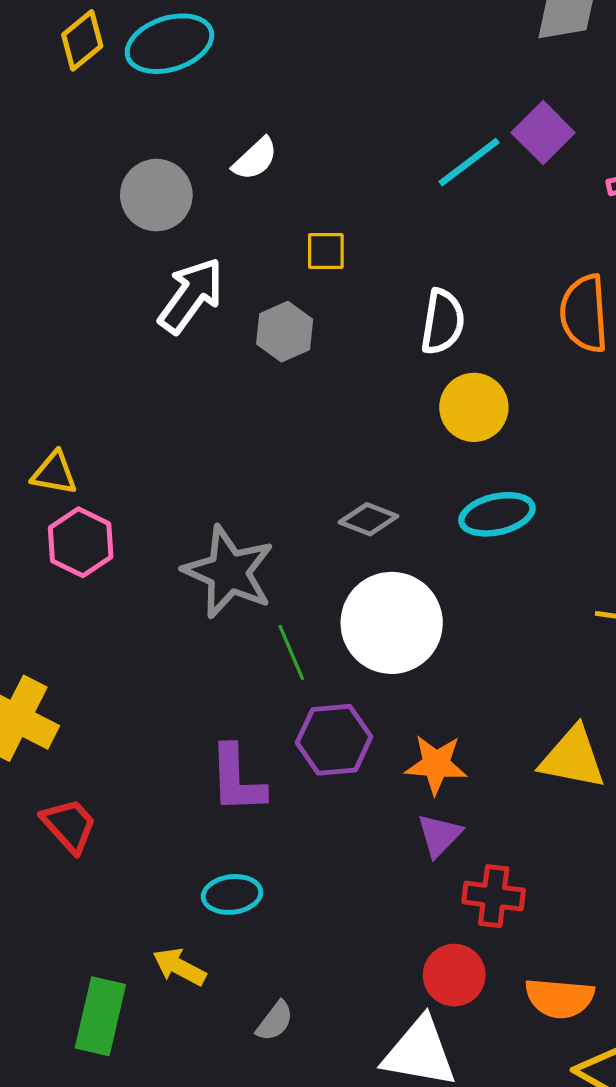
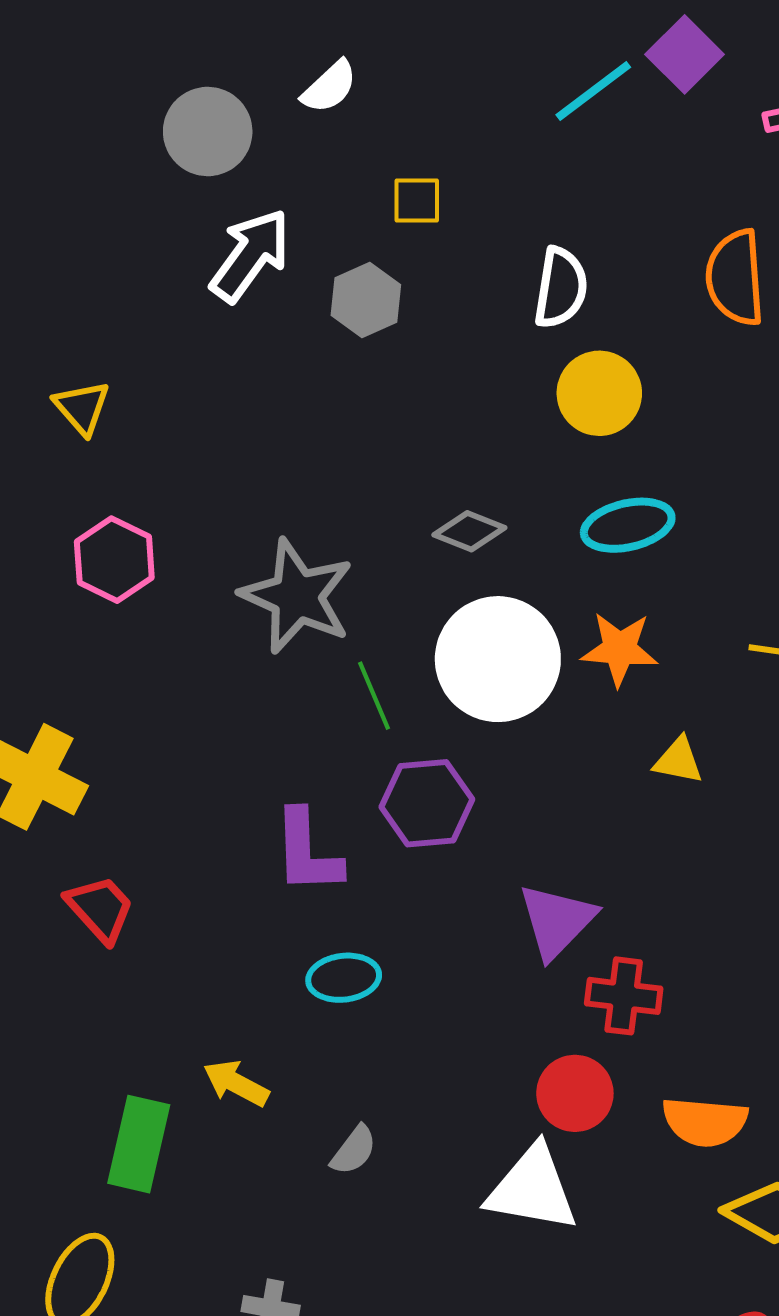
yellow triangle: (54, 473) -> (82, 407), moved, turned 39
yellow triangle: (573, 758) -> (678, 761), moved, size x0.6
orange star: (436, 764) -> (620, 649), moved
purple triangle: (439, 835) -> (557, 921), size x1.4
cyan ellipse: (232, 894) -> (344, 978), moved

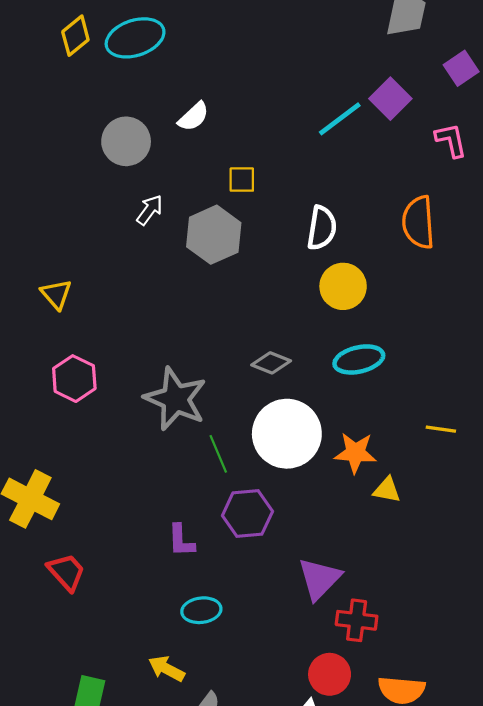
white arrow: (250, 255) -> (150, 210), size x0.6
gray hexagon: (366, 300) -> (214, 235), size x1.4
orange star: (620, 649) -> (355, 453), moved
purple L-shape: (307, 852) -> (181, 541), size x0.7
yellow arrow: (236, 1083) -> (167, 669), moved

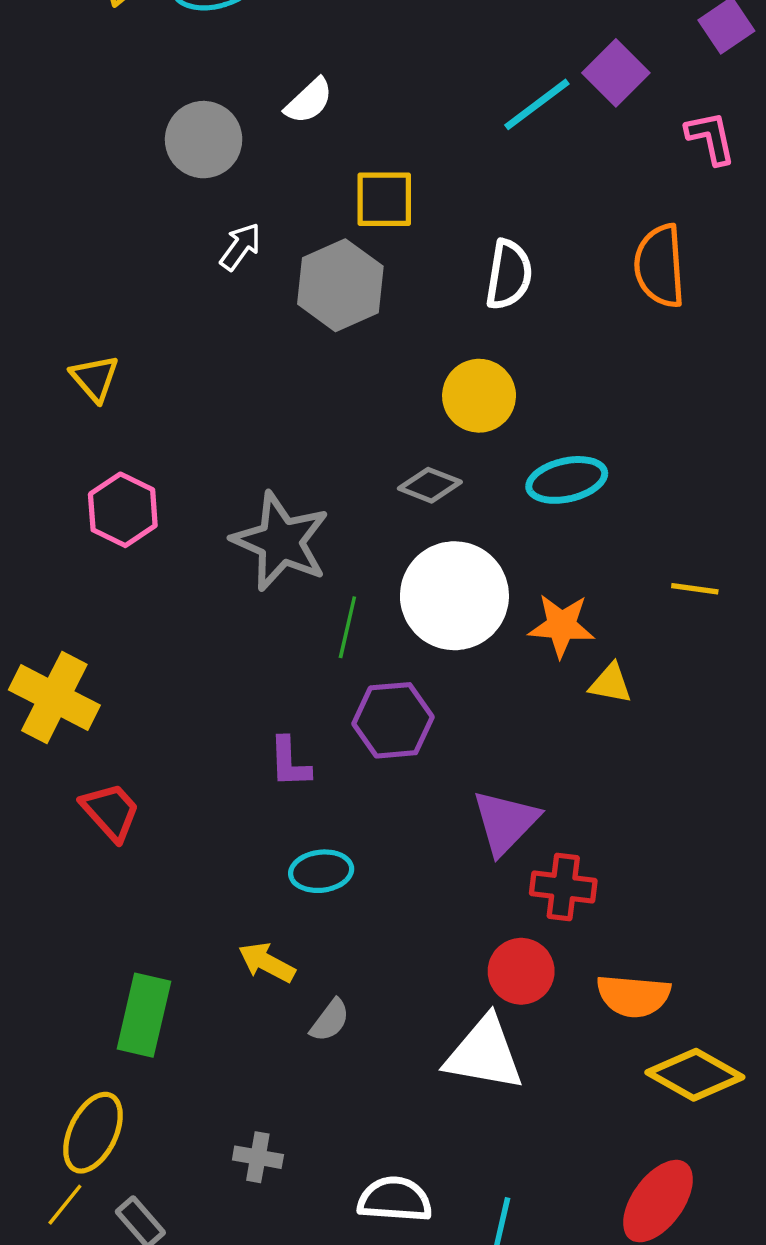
yellow square: (242, 180) -> (384, 199), size x1.4
yellow circle: (343, 286) -> (479, 396), moved
green line: (218, 454) -> (347, 627), turned 36

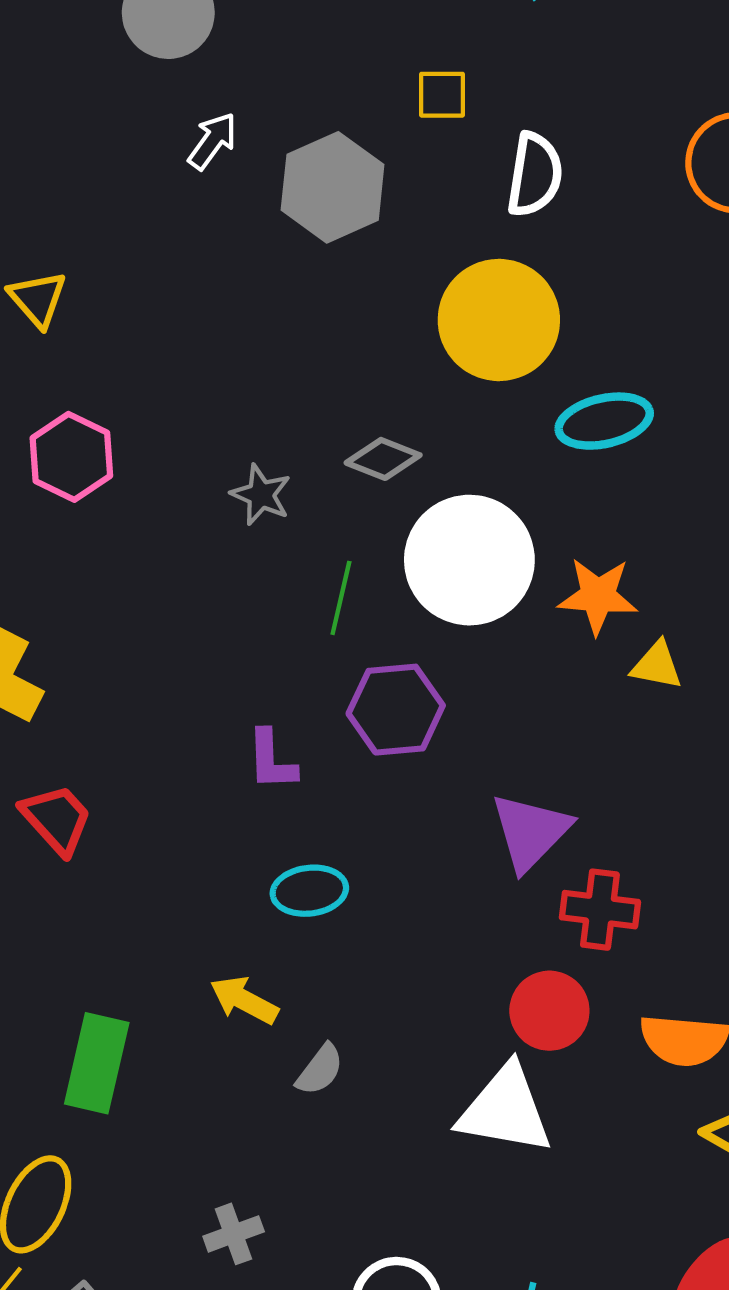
yellow square: (384, 199) -> (442, 95), moved, size x0.7
yellow circle: (479, 396) -> (499, 320), size x1.4
gray diamond: (430, 485) -> (383, 459), moved
gray star: (281, 541) -> (261, 495), size x0.5
gray cross: (258, 1157) -> (234, 1234), turned -30

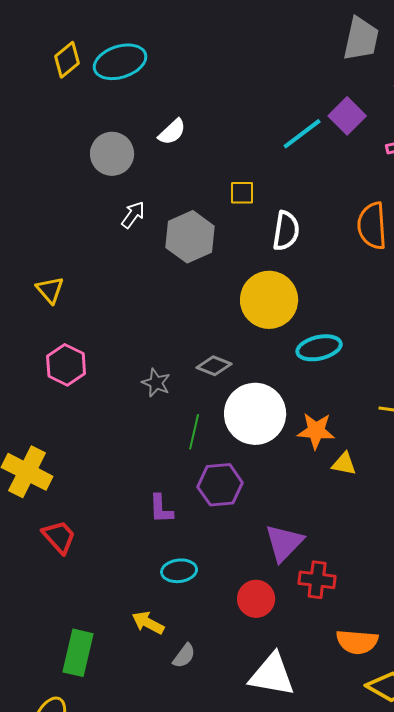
red circle: (549, 1011) -> (256, 599), moved

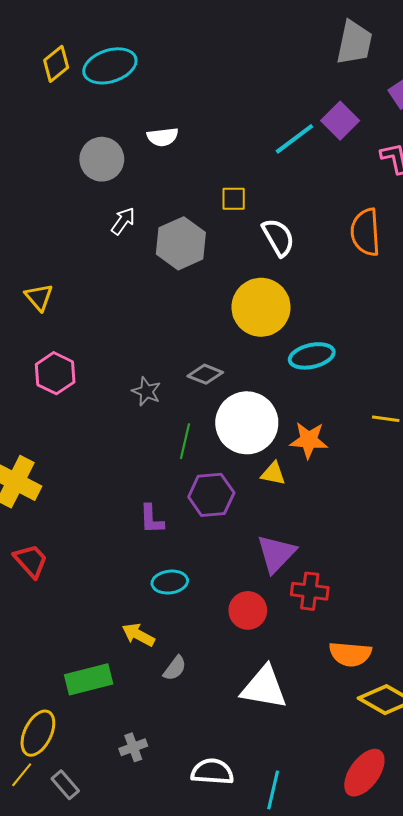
white semicircle: (172, 132) -> (163, 137), turned 36
white semicircle: (286, 231) -> (278, 237), turned -39
yellow triangle: (344, 464) -> (273, 474), moved
red trapezoid: (59, 537) -> (31, 561), moved
green rectangle: (78, 653) -> (89, 679), moved, turned 63

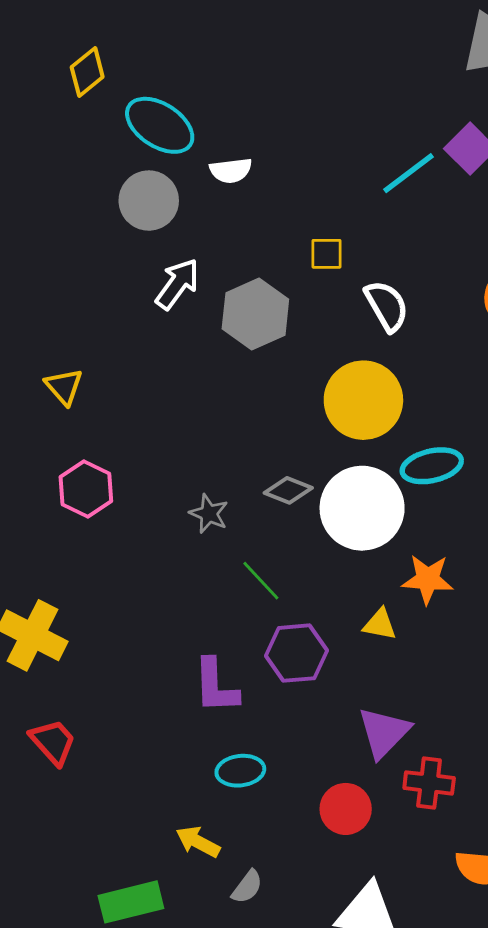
cyan ellipse: (110, 66) -> (160, 125), moved, turned 51
white arrow: (123, 221) -> (177, 284), size x1.4
white circle: (247, 423) -> (362, 508), moved
green line: (185, 441) -> (261, 581), turned -56
purple L-shape: (151, 519) -> (216, 686), size x1.4

